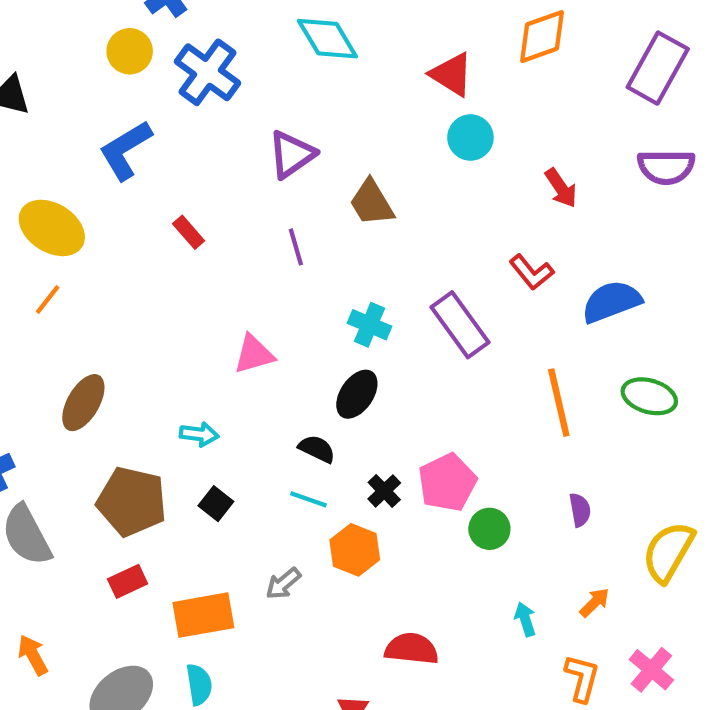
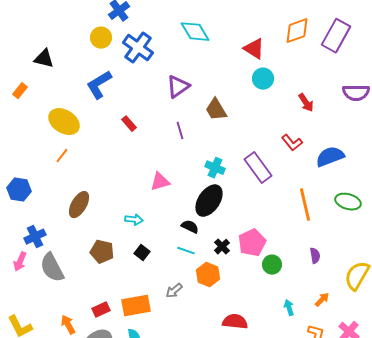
purple rectangle: (658, 68) -> (336, 36), moved
black ellipse: (357, 394) -> (209, 201), size x1.4
brown pentagon: (132, 501) -> (102, 252), size x0.7
red rectangle: (128, 581) -> (101, 310), moved
orange arrow: (33, 655) -> (68, 325), moved

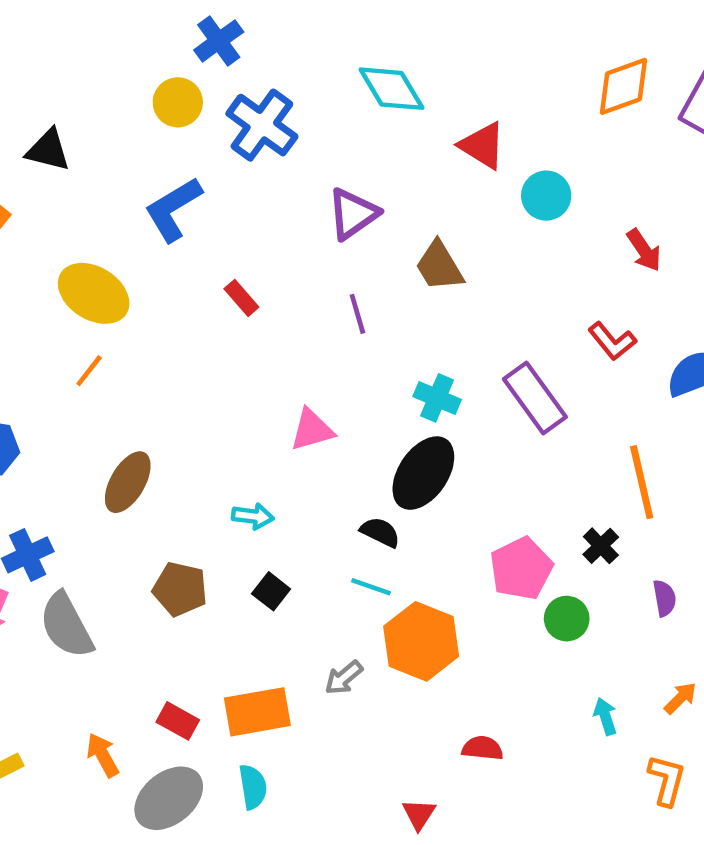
red triangle: (254, 49) -> (483, 146), moved
black cross: (222, 247) -> (601, 546), moved
orange hexagon: (208, 275) -> (421, 641), size x1.4
red rectangle: (101, 310) -> (178, 721), turned 54
red semicircle: (235, 322) -> (483, 748), size x0.7

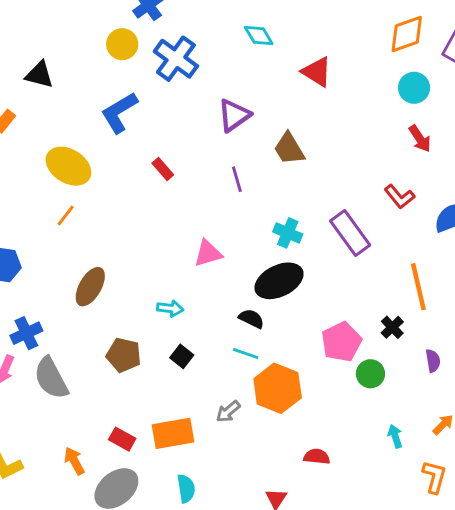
cyan diamond: (392, 89) -> (259, 35), size x0.7
cyan circle: (546, 196) -> (414, 88), moved
black ellipse: (423, 473) -> (279, 281), turned 30
cyan semicircle: (253, 787) -> (186, 488), moved

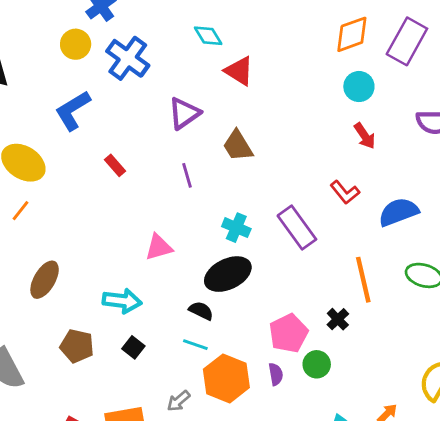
red triangle: (317, 72) -> (239, 71), moved
cyan arrow: (170, 308) -> (122, 301), size x1.5
purple semicircle: (433, 361) -> (276, 374), moved

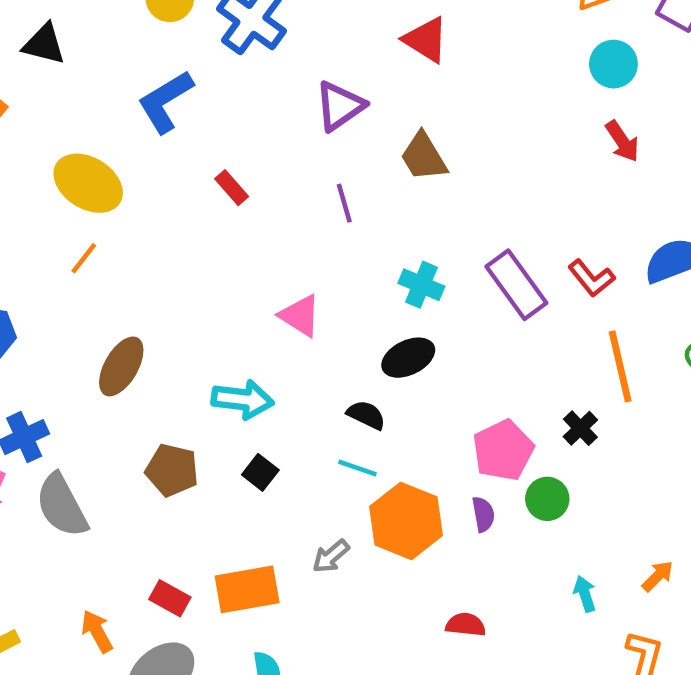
red L-shape: (345, 192) -> (591, 278), moved
pink triangle: (159, 247) -> (300, 316), turned 48
black ellipse: (228, 274) -> (408, 358), size x0.7

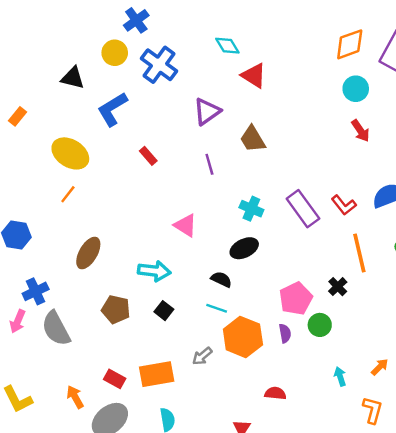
black triangle: (44, 44) -> (73, 78), moved

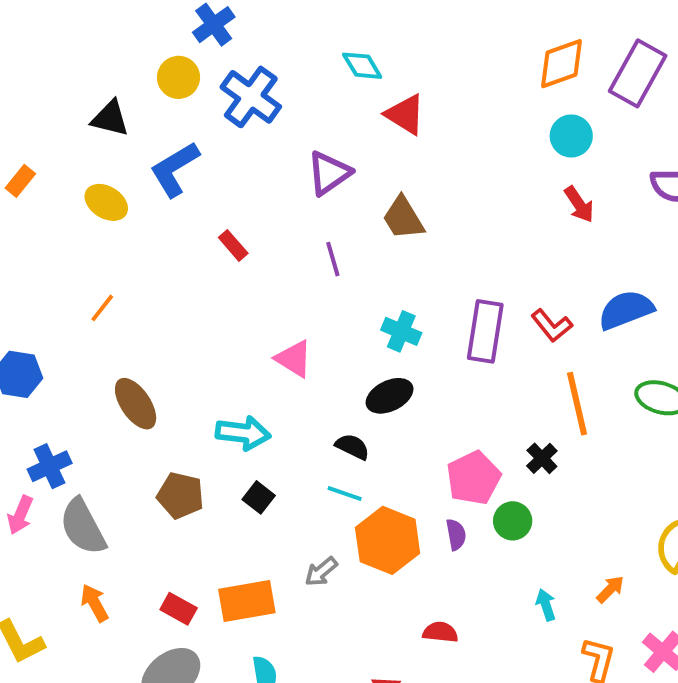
yellow ellipse: (70, 153) -> (106, 202), moved, size x0.7
purple rectangle: (303, 209) -> (485, 331), turned 45
brown ellipse: (88, 253) -> (136, 404), turned -64
orange arrow: (75, 397) -> (95, 603), moved

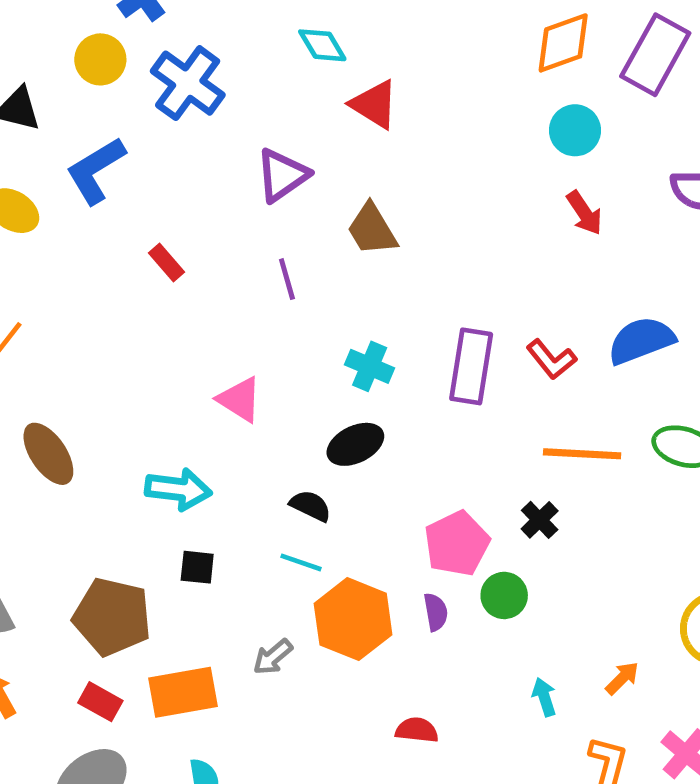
orange line: (577, 404) -> (582, 454), turned -74
brown pentagon: (180, 495) -> (112, 617), moved, size x1.4
black square: (259, 497) -> (197, 567), turned -32

